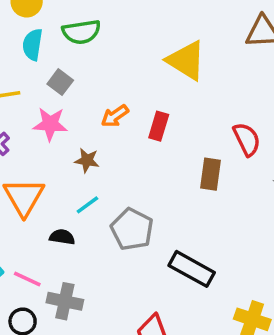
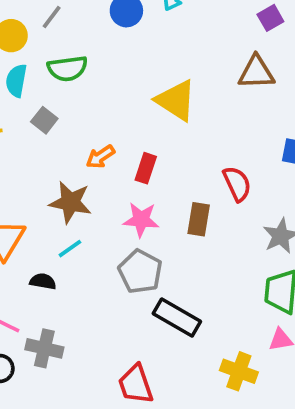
pink star: (50, 124) -> (141, 220), moved
brown star: (87, 160) -> (70, 202), size x1.6
gray pentagon: (132, 229) -> (140, 272), moved

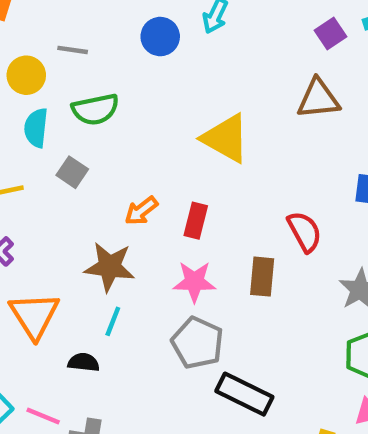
gray line: (52, 17) -> (73, 50), turned 65
cyan line: (70, 249) -> (113, 321), turned -30

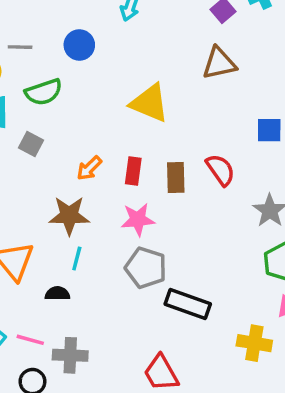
blue circle: (160, 37) -> (79, 45), moved
brown rectangle: (262, 277) -> (176, 177), moved

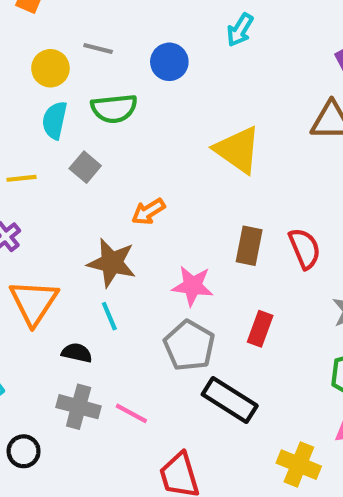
red rectangle: (133, 171) -> (260, 329), moved
cyan line: (77, 259) -> (109, 316), turned -50
pink line: (30, 340) -> (131, 413), moved
gray cross: (70, 355) -> (79, 407), moved

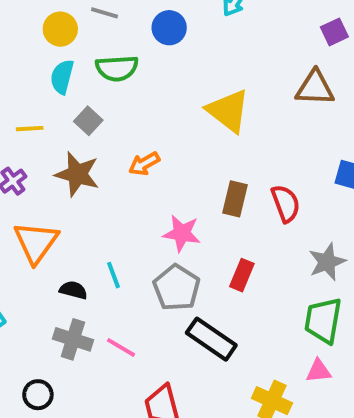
brown star: (112, 263) -> (77, 174), moved
cyan line: (109, 316) -> (113, 275), moved
black circle: (24, 451) -> (38, 395), moved

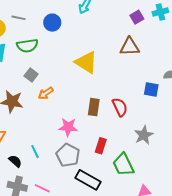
gray square: (88, 121) -> (31, 75), moved
black semicircle: (73, 290) -> (15, 161), turned 32
green trapezoid: (323, 320) -> (123, 165), moved, turned -30

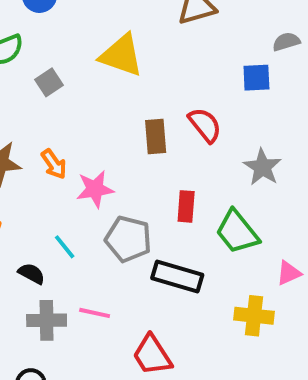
gray square: (31, 75) -> (49, 82), moved, turned 32
orange arrow: (46, 93) -> (54, 164), moved, turned -77
pink star: (68, 127) -> (95, 189), moved

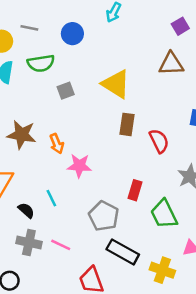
brown rectangle: (156, 137) -> (127, 124), moved
gray pentagon: (128, 239) -> (104, 216), moved
black rectangle: (177, 277) -> (123, 252), moved

